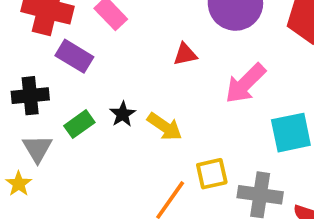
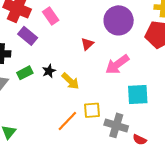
red triangle: (185, 54) -> (87, 44), turned -40

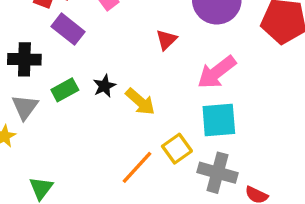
cyan square: (138, 95) -> (219, 120), moved
yellow square: (92, 110) -> (177, 149), turned -30

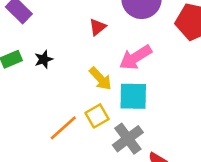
yellow arrow: (140, 102) -> (100, 79), moved
gray cross: (218, 173) -> (128, 139), turned 32

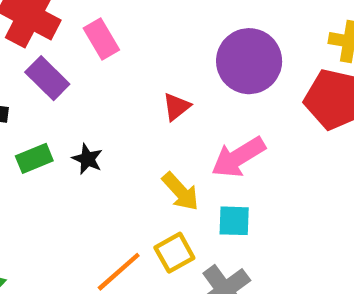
black star: (44, 59) -> (87, 159), turned -30
cyan square: (133, 96) -> (234, 221), size x0.7

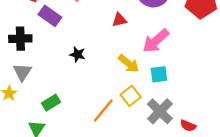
red triangle: (176, 107) -> (119, 20), turned 35
green rectangle: (34, 158) -> (51, 103), moved

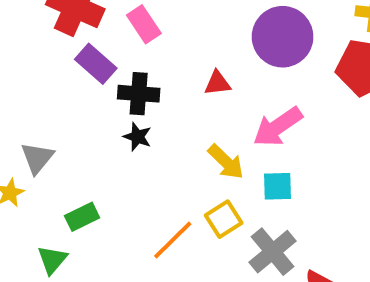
black cross: (20, 39) -> (139, 94), moved

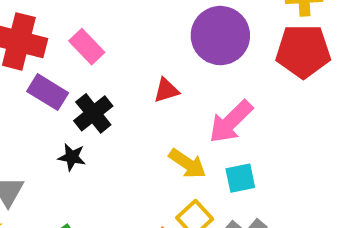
black cross: (139, 94) -> (93, 113), turned -33
black star: (137, 137) -> (72, 157), moved

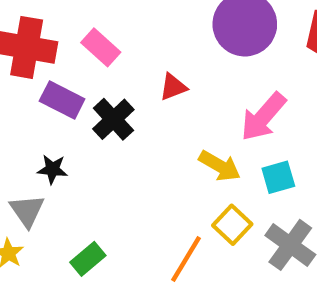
red triangle: (166, 90) -> (173, 87), moved
black star: (72, 157) -> (52, 169), moved

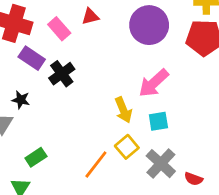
red triangle: (173, 87) -> (90, 16), moved
yellow arrow: (220, 166) -> (123, 110), turned 30

